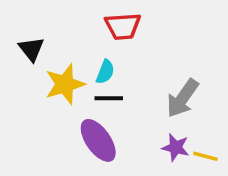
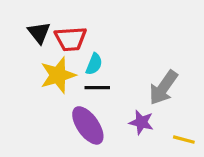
red trapezoid: (123, 26) -> (71, 39), moved
black triangle: (31, 49) -> (39, 33), moved
purple star: (176, 147) -> (141, 122), moved

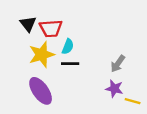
gray arrow: (163, 88) -> (118, 64), size x0.7
purple star: (141, 122) -> (114, 89), moved
purple ellipse: (88, 125) -> (41, 91), moved

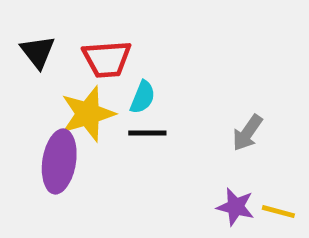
black triangle: (28, 24) -> (38, 52), moved
purple star: (114, 89) -> (236, 207), moved
purple ellipse: (41, 91) -> (59, 161), moved, turned 44

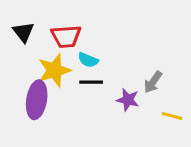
cyan semicircle: (143, 97) -> (88, 60), turned 90
purple star: (236, 207) -> (128, 100), moved
yellow line: (278, 212) -> (172, 116), moved

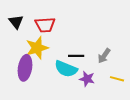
cyan semicircle: (88, 60) -> (66, 69), moved, size x1.6
black line: (91, 82) -> (76, 56), moved
purple star: (128, 100) -> (87, 79), moved

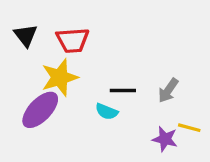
purple ellipse: (25, 68) -> (40, 110), turned 35
cyan semicircle: (66, 69) -> (107, 112), size x0.6
purple star: (87, 79) -> (165, 139), moved

